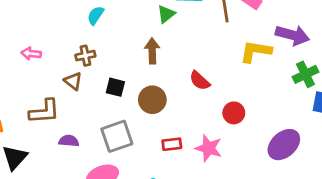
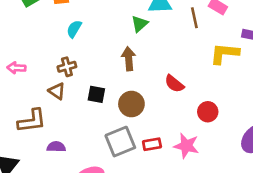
gray square: (117, 136) -> (120, 142), moved

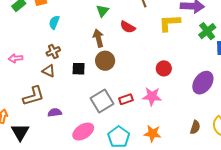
red semicircle: (174, 84) -> (128, 27), moved
brown circle: (131, 104) -> (105, 61), moved

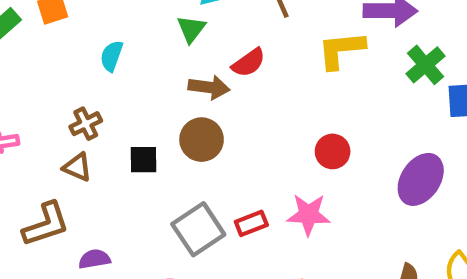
cyan semicircle: (54, 22) -> (112, 56), moved
red semicircle: (128, 27) -> (249, 63), turned -63
brown arrow: (98, 38) -> (209, 87), moved, turned 114

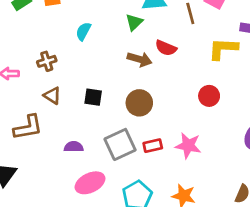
red semicircle: (249, 63) -> (166, 48), turned 50
brown cross: (86, 124) -> (47, 61), moved
brown circle: (202, 140) -> (139, 103), moved
red circle: (333, 151) -> (209, 96), moved
purple semicircle: (94, 259) -> (74, 147), moved

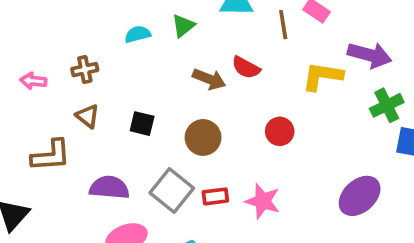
green triangle: (134, 22) -> (183, 26), moved
cyan semicircle: (83, 31) -> (138, 34), turned 42
red circle: (209, 96) -> (280, 131), moved
gray square: (120, 144) -> (172, 191), turned -32
purple semicircle: (74, 147) -> (109, 188), size x1.5

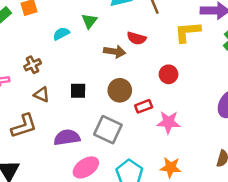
red rectangle: (215, 196) -> (144, 106), moved

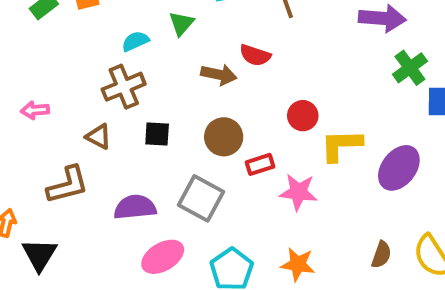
yellow L-shape: (188, 32) -> (341, 145), moved
brown cross: (32, 65) -> (124, 87), moved, size x1.5

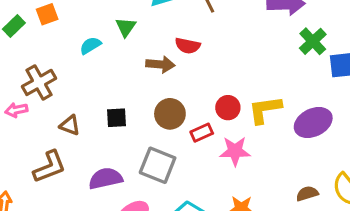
brown cross: (124, 87) -> (39, 82), moved
red circle: (303, 116) -> (228, 108), moved
purple ellipse: (399, 168) -> (313, 123), turned 33
brown semicircle: (381, 255) -> (307, 194), turned -120

